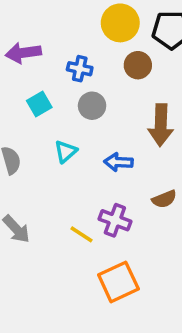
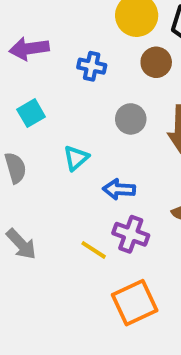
cyan square: (39, 104) -> (31, 113), moved
gray circle: (92, 106) -> (131, 119), moved
blue arrow: (118, 162) -> (119, 189), moved

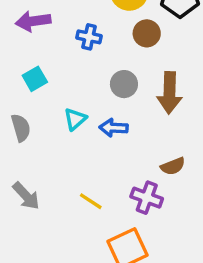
blue arrow: (119, 189) -> (113, 128), moved
purple cross: (131, 234) -> (147, 198), moved

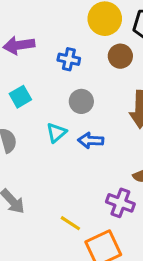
gray circle: (124, 84) -> (81, 101), moved
yellow line: (91, 201) -> (70, 223), moved

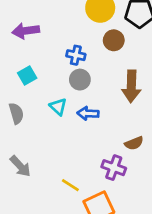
blue cross: (69, 59) -> (76, 55), moved
cyan triangle: (56, 133) -> (58, 107), turned -36

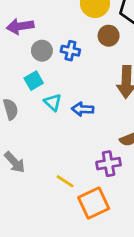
cyan square: (27, 75) -> (34, 81), moved
gray circle: (80, 80) -> (42, 51), moved
purple cross: (114, 168) -> (109, 164), turned -30

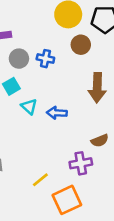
yellow line: (65, 181) -> (40, 180), turned -72

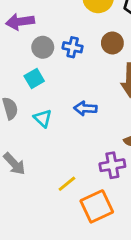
brown circle: (81, 45) -> (112, 43), moved
cyan triangle: (29, 107) -> (43, 118), moved

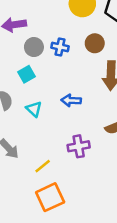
purple cross: (112, 165) -> (79, 146), moved
yellow line: (67, 184) -> (43, 166), moved
orange square: (97, 206) -> (50, 197), moved

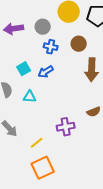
gray circle: (34, 47) -> (43, 27), moved
blue arrow: (71, 100) -> (46, 72), moved, turned -35
cyan triangle: (34, 109) -> (30, 97), turned -40

